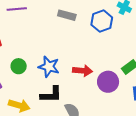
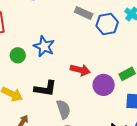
gray rectangle: (67, 15) -> (84, 13), moved
blue star: (49, 67) -> (44, 46), moved

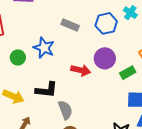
gray rectangle: (84, 13) -> (70, 25), moved
purple circle: (104, 85) -> (105, 58), moved

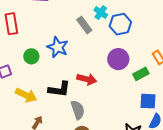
cyan cross: (130, 13) -> (101, 13), moved
gray rectangle: (70, 25) -> (84, 25), turned 30
red arrow: (81, 70) -> (87, 79), moved

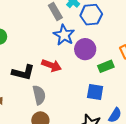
blue star: (58, 47) -> (64, 35), moved
blue square: (148, 101) -> (95, 92), moved

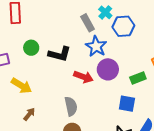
purple circle: (85, 49) -> (108, 69), moved
black L-shape: (23, 72) -> (60, 54), moved

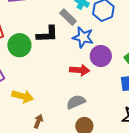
green circle: (31, 48) -> (19, 45), moved, size x1.5
black L-shape: (60, 54) -> (47, 34), moved
gray semicircle: (71, 106) -> (76, 102), turned -84

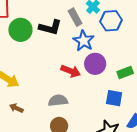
brown arrow: (38, 121) -> (16, 108), turned -104

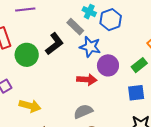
black L-shape: (50, 27) -> (54, 44), turned -35

